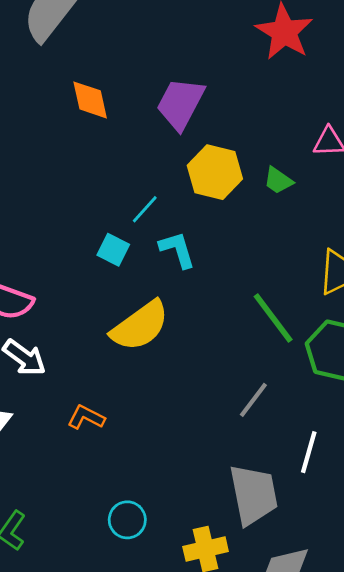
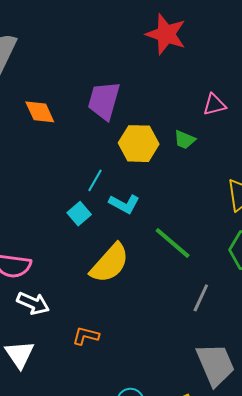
cyan square: (113, 250) -> (79, 214), turned 35
cyan L-shape: (177, 250) -> (124, 204), turned 148
green line: (273, 318) -> (173, 243), moved

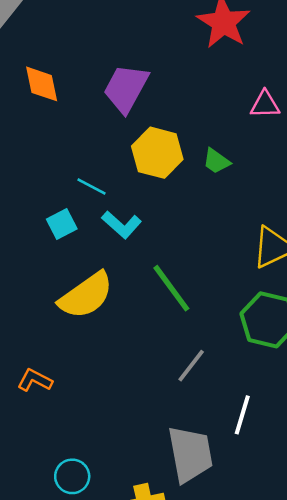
pink triangle: (214, 105) -> (265, 105), moved
cyan line: (95, 180) -> (91, 187), turned 75

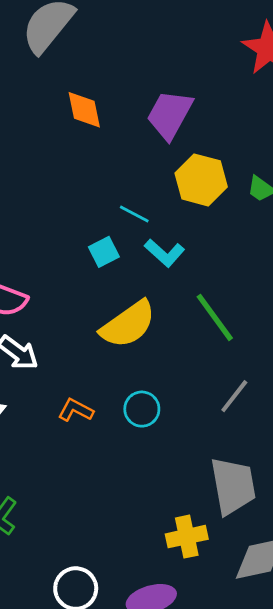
cyan circle: (72, 476) -> (142, 409), moved

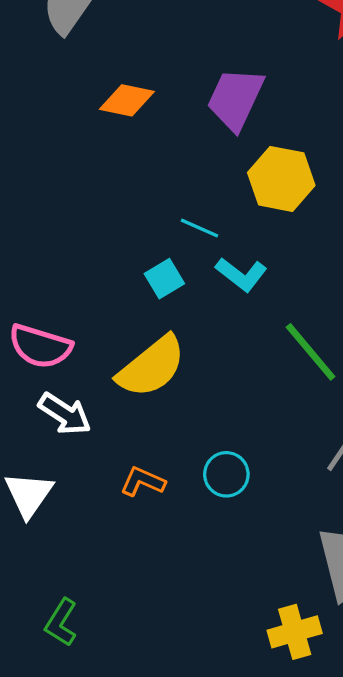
orange diamond: (84, 110) -> (127, 100), turned -63
yellow semicircle: (128, 324) -> (151, 367), moved

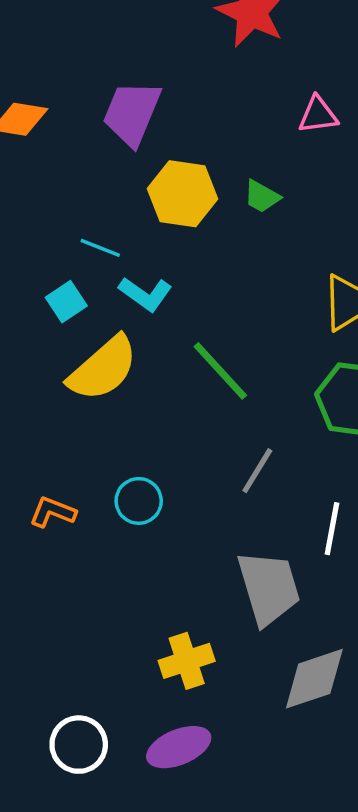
yellow semicircle: (151, 367) -> (103, 369), moved
yellow cross: (295, 632) -> (187, 661), moved

